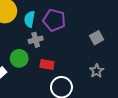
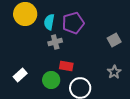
purple pentagon: (54, 20) -> (73, 23), turned -30
green circle: (19, 58) -> (51, 80), moved

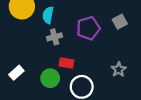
purple pentagon: (73, 23) -> (88, 28), moved
gray square: (114, 40) -> (120, 22), moved

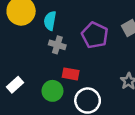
purple pentagon: (88, 28) -> (95, 35), turned -30
gray cross: (55, 37) -> (57, 45), turned 32

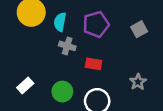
purple pentagon: (95, 35) -> (96, 24), moved, turned 30
red rectangle: (71, 74) -> (94, 64), moved

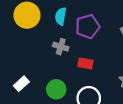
cyan semicircle: (60, 22) -> (61, 16), moved

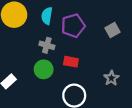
green circle: (56, 89) -> (44, 69), moved

